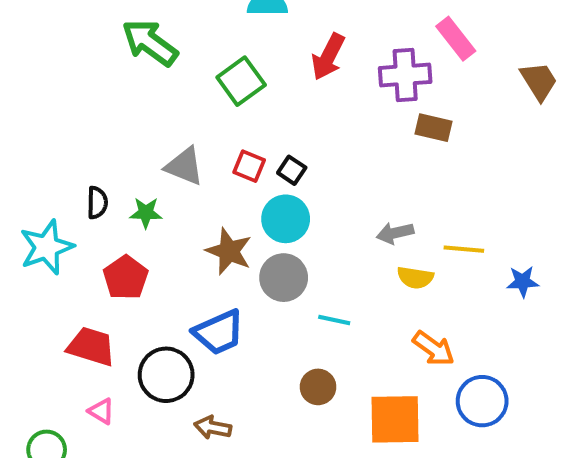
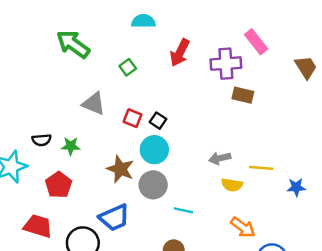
green square: (241, 81) -> (128, 67), size x0.6
gray triangle: (184, 166) -> (94, 104), moved
black semicircle: (97, 203) -> (42, 140), turned 84

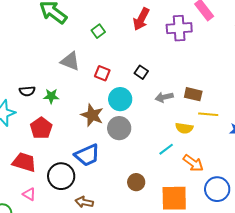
brown rectangle: (243, 95) -> (193, 94), moved
black square: (158, 121) -> (141, 72), moved
gray arrow: (220, 158) -> (164, 97), moved
cyan line: (183, 210) -> (166, 149), moved, turned -49

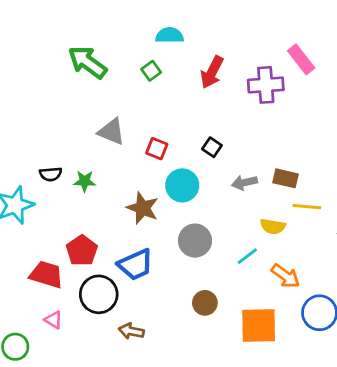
green square: (98, 31) -> (151, 71), moved
red pentagon: (41, 128) -> (82, 250), moved
gray circle: (119, 128) -> (195, 241), moved

